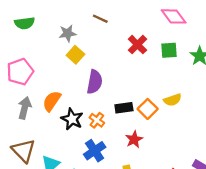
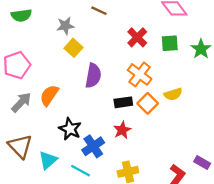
gray arrow: (25, 108) -> (21, 102), turned 30
black star: (72, 119) -> (70, 129), moved
orange cross: (97, 120) -> (140, 74), moved, size x1.5
red star: (134, 139) -> (122, 130), moved

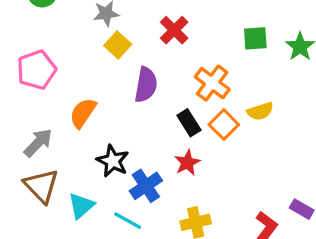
red cross: (137, 37) -> (174, 30), moved
gray arrow: (21, 102) -> (38, 143), moved
black rectangle: (123, 102) -> (189, 123), turned 66

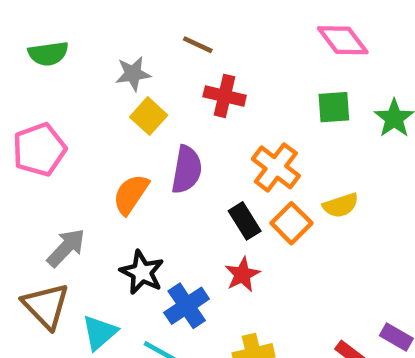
red cross: (174, 30) -> (225, 96), turned -32
orange semicircle: (83, 113) -> (131, 194), moved
gray arrow: (38, 143) -> (66, 248), moved

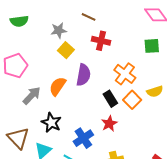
gray arrow: (66, 248) -> (32, 96), moved
black star: (142, 272) -> (51, 123), moved

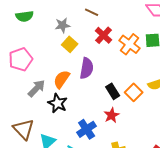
red cross: (101, 41) -> (104, 35), turned 30
orange cross: (125, 74) -> (130, 44), moved
black star: (51, 123) -> (58, 103), moved

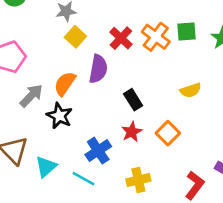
red cross: (104, 35) -> (121, 38), moved
orange square: (134, 92) -> (168, 133), moved

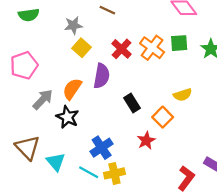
red star: (132, 132) -> (146, 141), moved
orange square: (168, 133) -> (163, 117), moved
cyan triangle: (46, 167) -> (56, 162), turned -30
yellow cross: (138, 180) -> (114, 173), moved

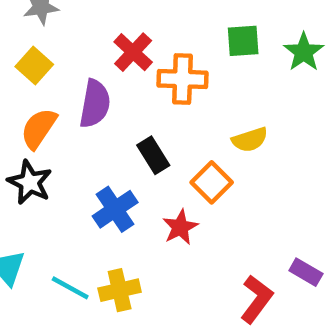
yellow square: (82, 48) -> (34, 66), moved
orange cross: (152, 48) -> (182, 79), moved, turned -35
blue cross: (102, 148) -> (115, 209), moved

